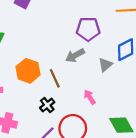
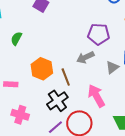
pink arrow: (90, 97) -> (96, 96), size x1.6
black cross: (47, 105) -> (57, 101), size x1.5

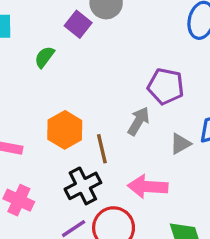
green semicircle: (16, 38) -> (44, 57), moved
gray arrow: (85, 57) -> (139, 121), turned 138
pink arrow: (96, 96) -> (148, 187), turned -65

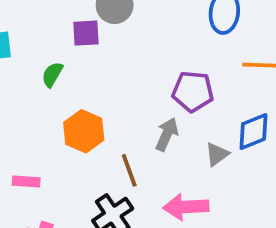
purple square: (78, 24) -> (86, 33), turned -35
orange hexagon: (65, 130) -> (84, 131), moved

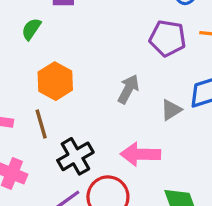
purple pentagon: (193, 91) -> (168, 38), moved
brown line: (129, 170) -> (41, 124), moved

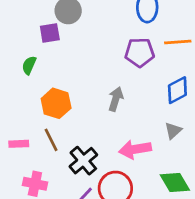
gray triangle: (171, 110) -> (173, 131), moved

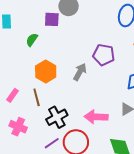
purple pentagon: (140, 52) -> (104, 55), moved
gray arrow: (116, 99) -> (80, 72), moved
pink rectangle: (19, 144) -> (12, 95), turned -64

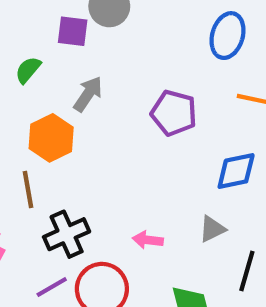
gray arrow: (80, 72) -> (88, 94), moved
pink arrow: (96, 117) -> (148, 240), size x0.6

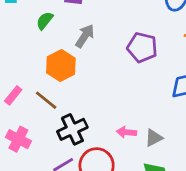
brown line: (28, 190) -> (46, 100), turned -40
gray triangle: (212, 229) -> (154, 138), moved

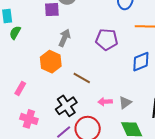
green semicircle: (45, 21) -> (15, 33), moved
brown line: (46, 100) -> (82, 78), moved

